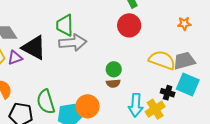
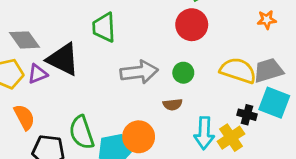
gray arrow: (73, 43) -> (139, 72), moved
green circle: (114, 69) -> (183, 73), moved

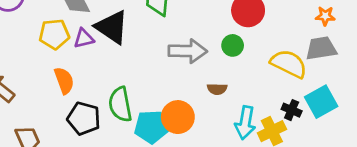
gray trapezoid: (268, 70) -> (321, 48), moved
green circle: (183, 73) -> (233, 45), moved
cyan square: (274, 103) -> (321, 102), turned 32

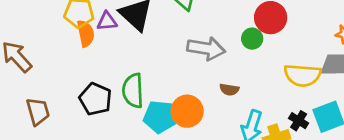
green circle: (233, 45) -> (252, 39), moved
yellow semicircle: (289, 64) -> (302, 75), turned 150
orange semicircle: (64, 81) -> (86, 33), moved

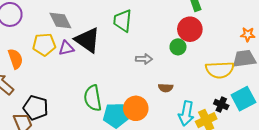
orange semicircle: (86, 33) -> (15, 59), moved
gray arrow: (206, 48) -> (144, 59), size x0.6
black pentagon: (95, 99) -> (36, 108), moved

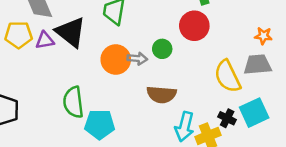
green circle: (178, 47) -> (162, 49), moved
yellow semicircle: (220, 70) -> (227, 76), turned 64
brown semicircle: (166, 88) -> (161, 95), size x1.6
orange circle: (136, 108) -> (116, 59), moved

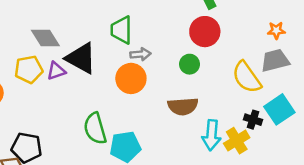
green circle: (162, 49) -> (190, 64), moved
gray arrow: (137, 59) -> (141, 54), moved

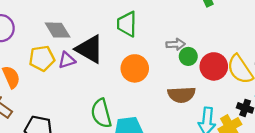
red circle: (205, 32) -> (214, 66), moved
gray arrow: (141, 54) -> (176, 44), moved

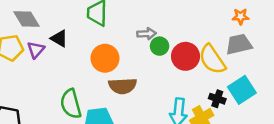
black triangle: (90, 49) -> (59, 38), size x0.6
purple triangle: (67, 60) -> (36, 50), turned -30
brown semicircle: (181, 95) -> (123, 86), moved

